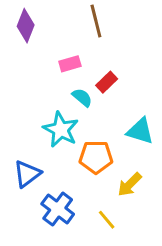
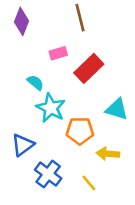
red rectangle: (107, 82) -> (89, 68), size x1.6
cyan semicircle: (82, 97) -> (35, 82), moved
yellow arrow: (130, 185) -> (108, 154), turned 50

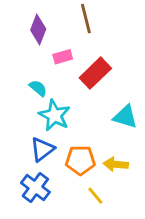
purple diamond: (21, 21) -> (38, 30), moved
orange pentagon: (80, 131) -> (80, 160), moved
blue triangle: (23, 145) -> (42, 149), moved
blue cross: (48, 174) -> (35, 187), moved

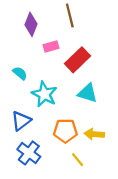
cyan semicircle: (38, 88) -> (20, 73), moved
cyan triangle: (125, 117) -> (88, 93), moved
blue triangle: (42, 149) -> (21, 121), moved

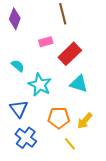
purple diamond: (31, 24) -> (15, 19), moved
blue triangle: (21, 121) -> (19, 109), turned -30
yellow arrow: (94, 134) -> (85, 121), turned -54

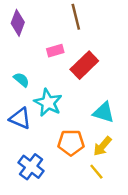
cyan triangle: (79, 84) -> (104, 112), moved
blue triangle: (19, 109) -> (20, 118), moved, turned -30
yellow line: (70, 144) -> (96, 172), moved

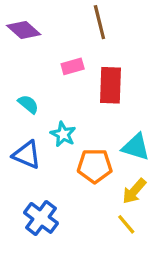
purple diamond: (18, 23) -> (24, 30), turned -70
red rectangle: (84, 65) -> (110, 85), turned -44
cyan star: (48, 103) -> (63, 134), size x0.7
orange pentagon: (71, 143) -> (95, 166), moved

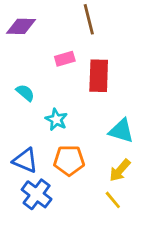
purple diamond: (24, 30) -> (21, 26), turned -40
blue triangle: (27, 155) -> (25, 160), moved
orange pentagon: (95, 166) -> (69, 160), moved

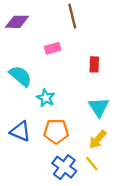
red rectangle: (99, 76) -> (94, 64), moved, size x0.6
cyan semicircle: (25, 93) -> (20, 76), size x1.5
cyan triangle: (121, 131) -> (99, 107), turned 40
blue cross: (37, 194) -> (64, 167), moved

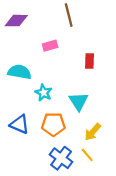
cyan semicircle: (20, 76) -> (20, 72), turned -30
cyan triangle: (99, 107) -> (79, 101), moved

